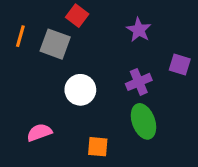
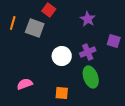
white circle: (80, 90) -> (62, 56), moved

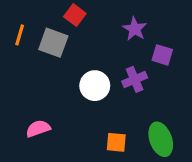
purple square: (114, 41) -> (162, 55), moved
green ellipse: (91, 77) -> (161, 139), moved
orange square: (62, 93) -> (116, 142), moved

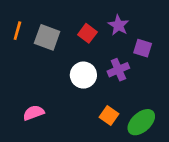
red square: (75, 15) -> (87, 33), moved
green ellipse: (161, 139) -> (141, 122), turned 68
orange square: (116, 142) -> (109, 115), moved, turned 30

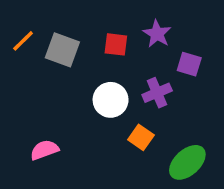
orange line: (17, 31) -> (23, 41), turned 30
red square: (87, 33) -> (116, 44), turned -30
orange square: (109, 115) -> (141, 137), moved

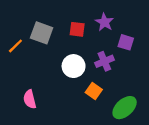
orange line: (23, 41) -> (15, 46), moved
pink semicircle: (44, 150) -> (30, 99), turned -84

